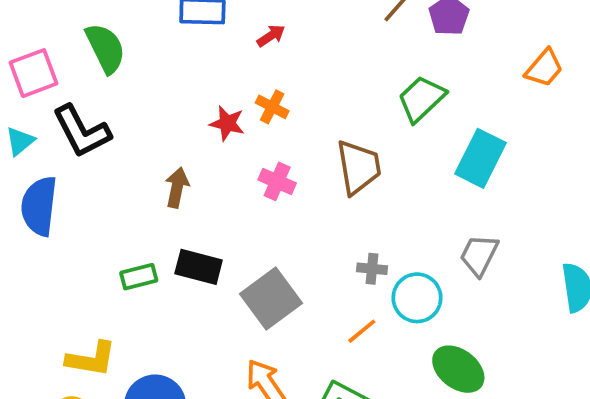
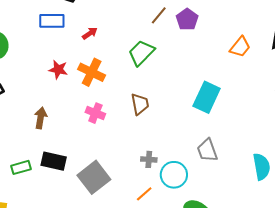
green trapezoid: (421, 99) -> (141, 53), moved
orange cross: (272, 107) -> (92, 72), size x1.5
red star: (227, 123) -> (58, 70), moved
brown trapezoid: (359, 167) -> (140, 104), size x0.7
gray trapezoid: (479, 255) -> (207, 150), turned -45

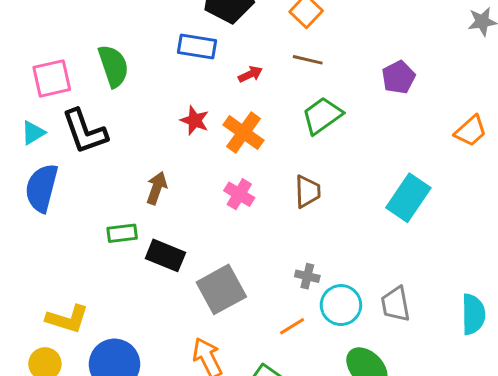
brown line: (159, 15) -> (308, 60), moved, turned 54
gray trapezoid: (207, 150) -> (396, 304), moved
green rectangle: (21, 167) -> (122, 233), moved

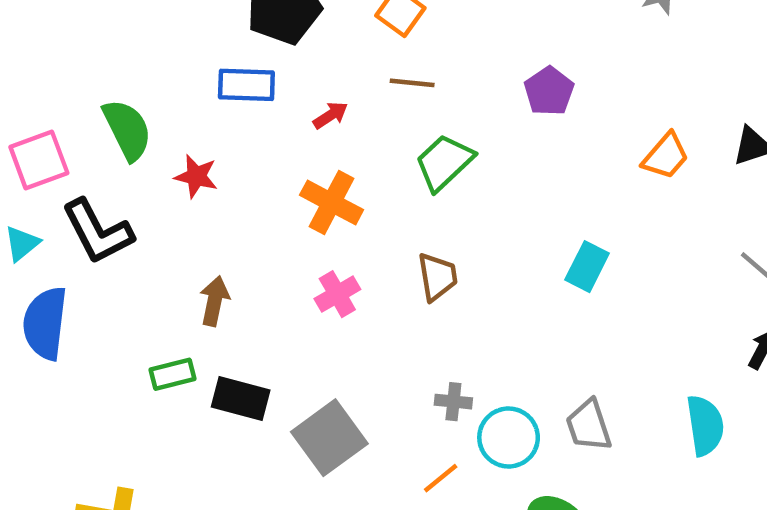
red star: (195, 120) -> (196, 176), moved
pink cross: (239, 194) -> (337, 294), turned 36
cyan rectangle: (408, 198) -> (587, 267), size x0.7

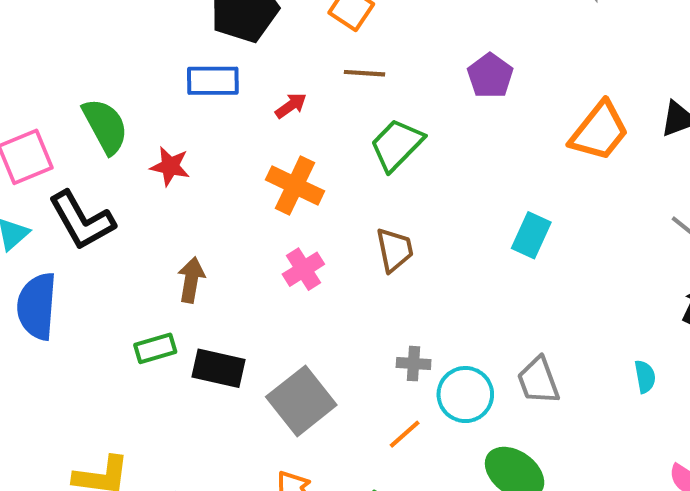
orange trapezoid: (666, 156) -> (599, 131), size x1.4
cyan semicircle: (705, 425) -> (645, 377), size x0.6

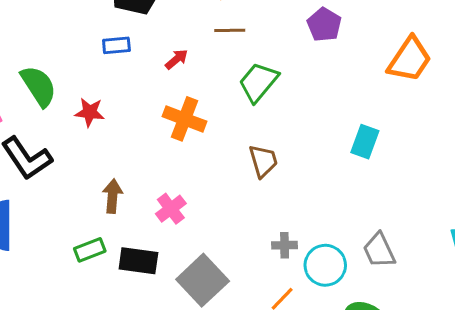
blue rectangle: (213, 81) -> (116, 45), size x0.7
pink cross: (303, 269) -> (171, 209), moved

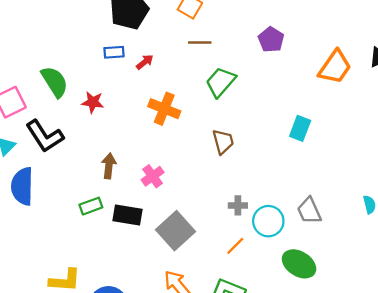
red arrow: (177, 59) -> (145, 62), moved

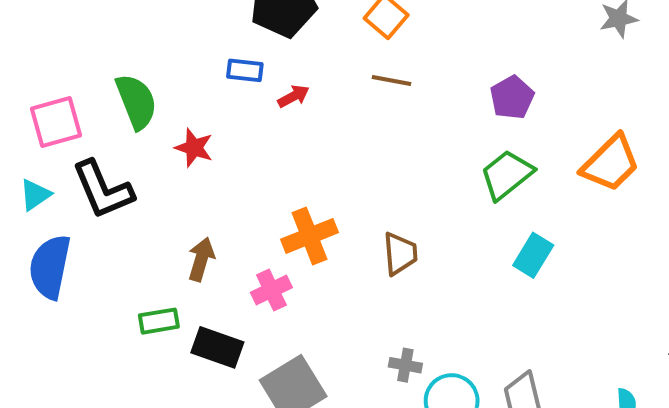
green trapezoid: (221, 82) -> (507, 175), moved
orange cross: (164, 109) -> (309, 236), moved, turned 36

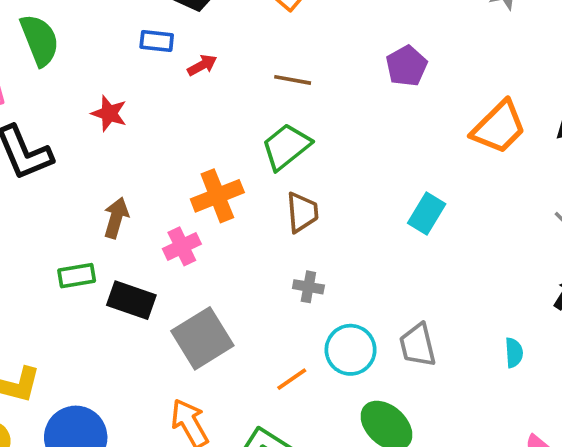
brown line: (391, 80) -> (293, 80), moved
green semicircle: (136, 102) -> (40, 40), moved
green trapezoid: (507, 175) -> (286, 147), moved
gray cross: (405, 365) -> (308, 287), moved

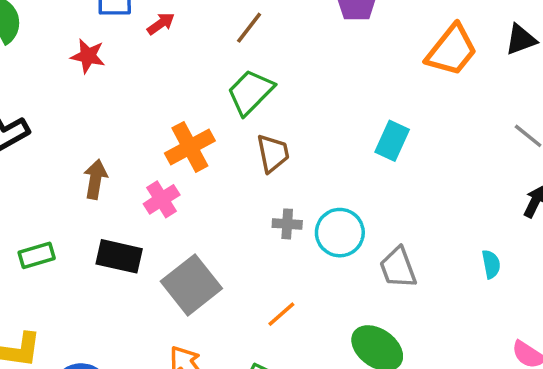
brown line: (293, 80) -> (249, 28), turned -56
red star: (109, 113) -> (88, 56), moved
green rectangle: (77, 276) -> (37, 255), moved
cyan circle: (351, 350) -> (340, 233), moved

